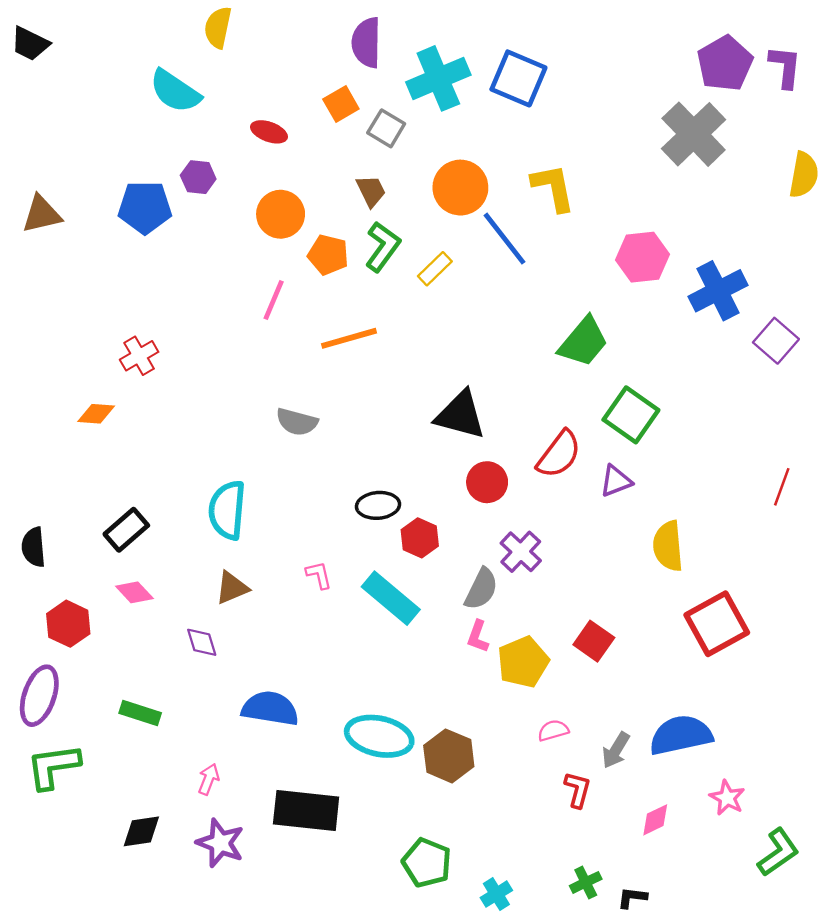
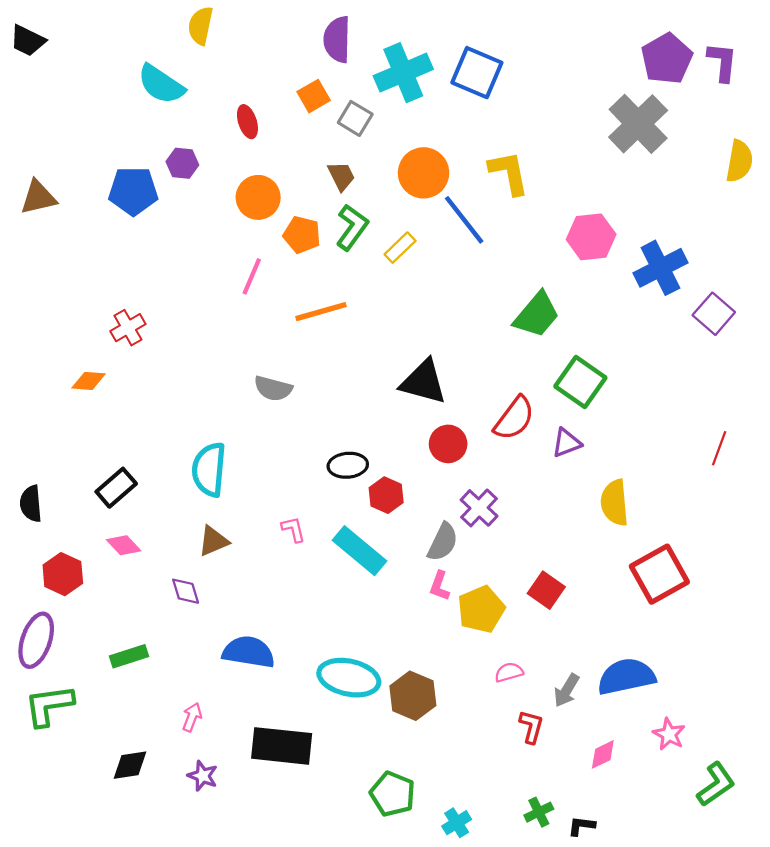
red ellipse: (269, 132) -> (247, 122), turned 52
green rectangle: (140, 713) -> (129, 656), turned -36
purple star: (220, 843) -> (203, 776), size x0.7

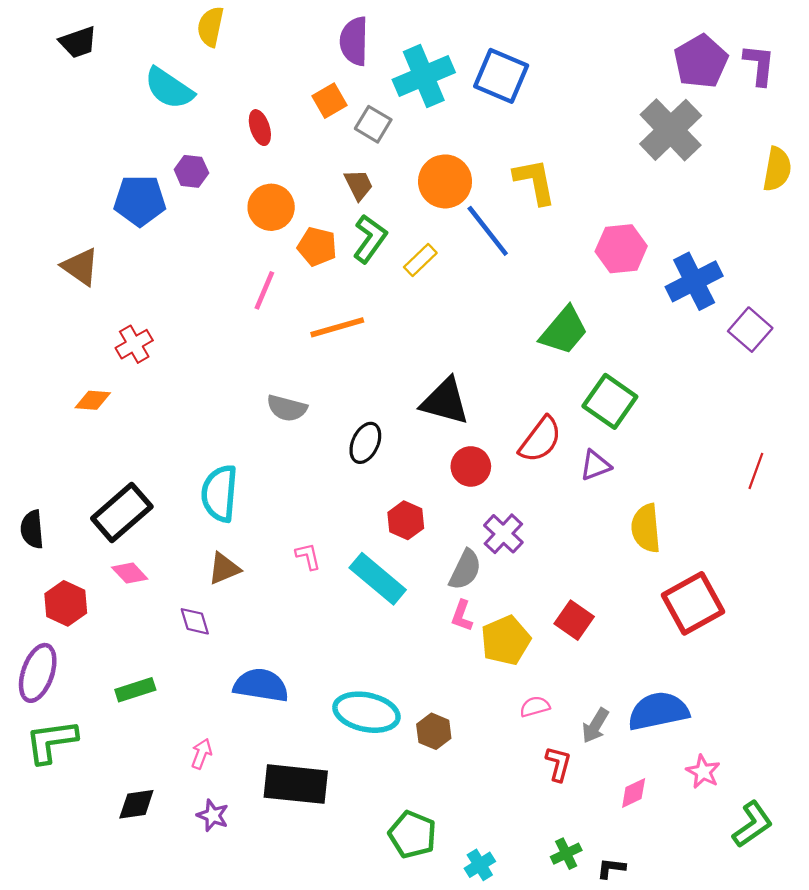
black trapezoid: (28, 41) -> (78, 42), moved, turned -45
brown triangle: (38, 197) -> (80, 267), moved, turned 48
black ellipse: (348, 465) -> (365, 443), moved, turned -60
black rectangle: (116, 488) -> (122, 512), size x1.4
brown hexagon: (413, 696) -> (434, 731), size x0.7

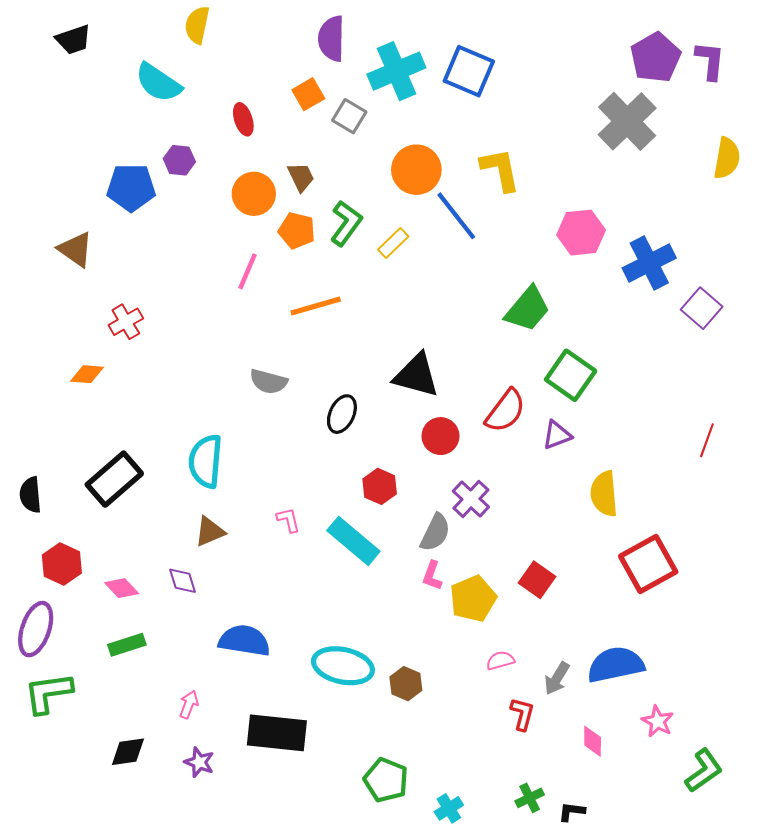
brown trapezoid: (359, 185) -> (301, 177), moved
pink diamond: (130, 573) -> (122, 588), moved
pink diamond: (634, 793) -> (593, 741), turned -64

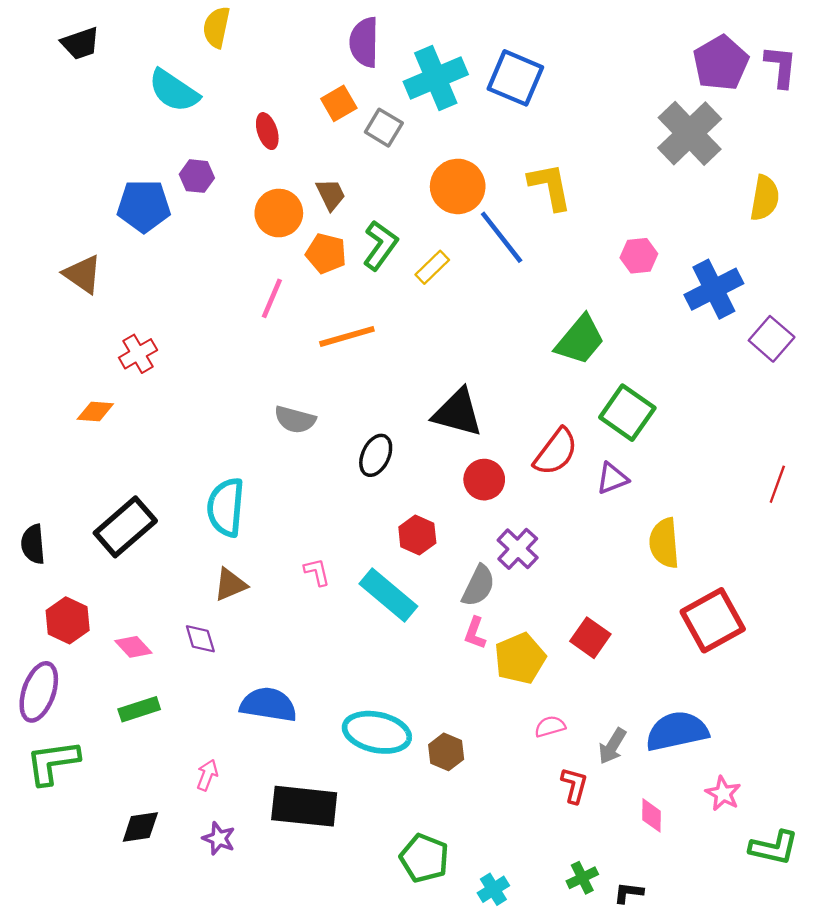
yellow semicircle: (727, 158) -> (765, 198), moved
pink hexagon: (581, 233) -> (639, 256), size x0.7
green L-shape: (704, 771) -> (774, 848), turned 48

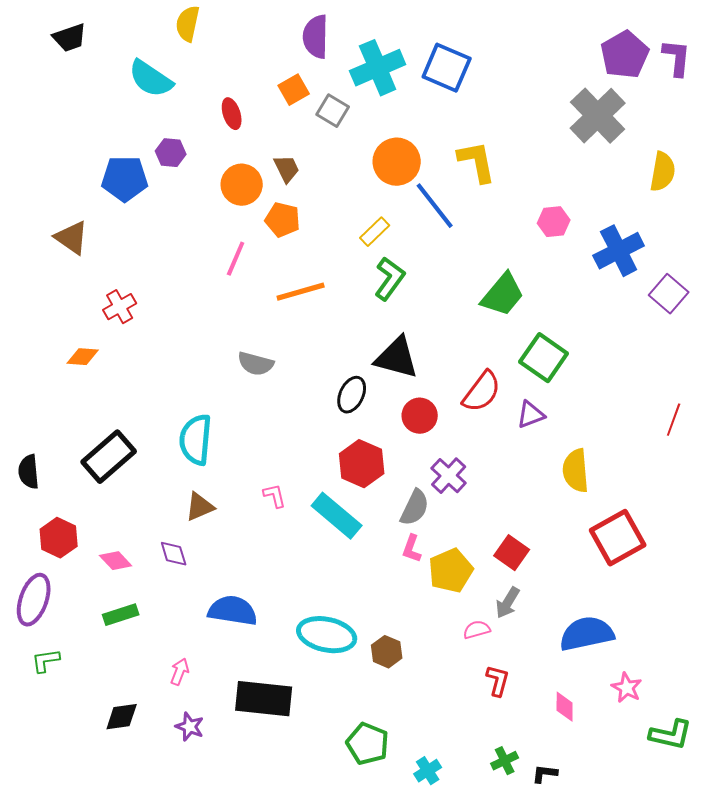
green L-shape: (380, 245) -> (390, 279), moved
black ellipse: (376, 455) -> (352, 395), moved
red hexagon: (417, 535) -> (362, 464), size x1.4
gray arrow: (612, 746) -> (508, 603), moved
green L-shape: (53, 762) -> (46, 661), size x0.6

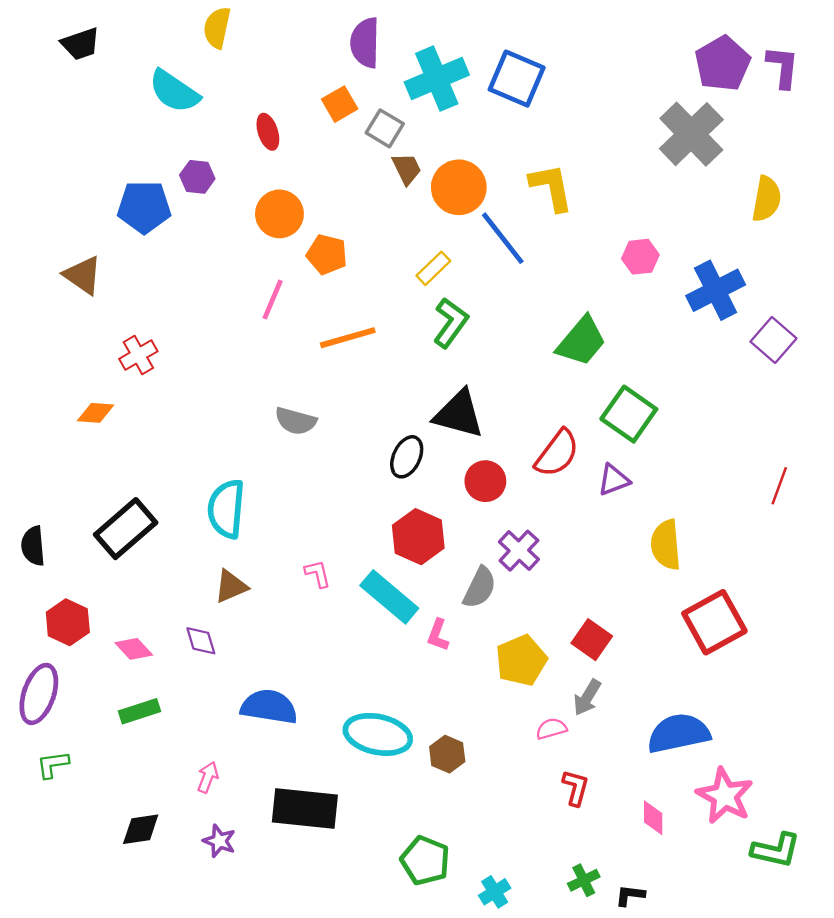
brown trapezoid: (287, 169) -> (407, 169), moved
pink L-shape: (412, 549) -> (438, 635), moved
pink star: (627, 688) -> (725, 796), size x1.6

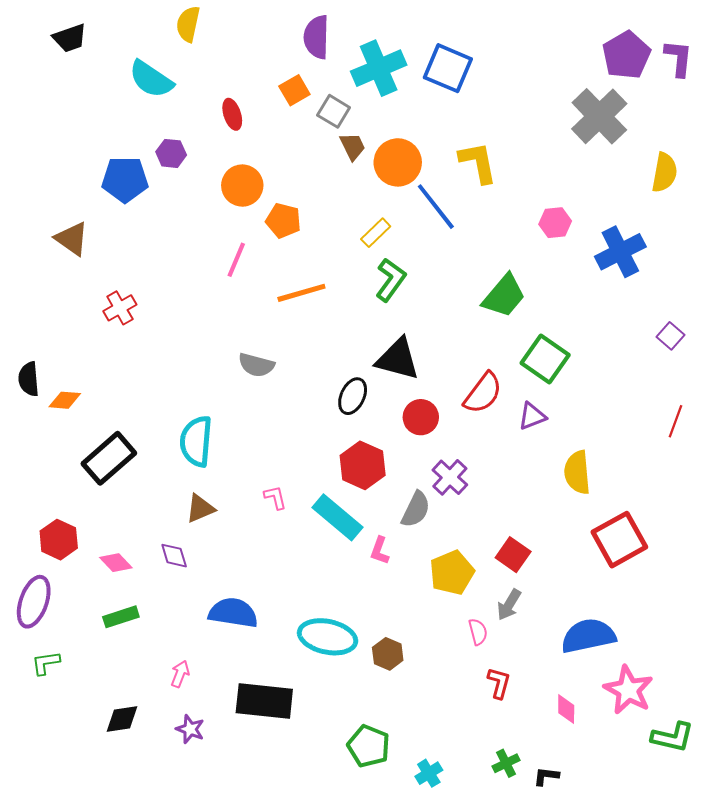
purple square: (773, 340) -> (671, 336), moved, size x0.7
orange diamond: (96, 413) -> (65, 400), moved
black semicircle: (33, 546) -> (29, 379), moved
pink semicircle: (551, 729) -> (478, 632), turned 92

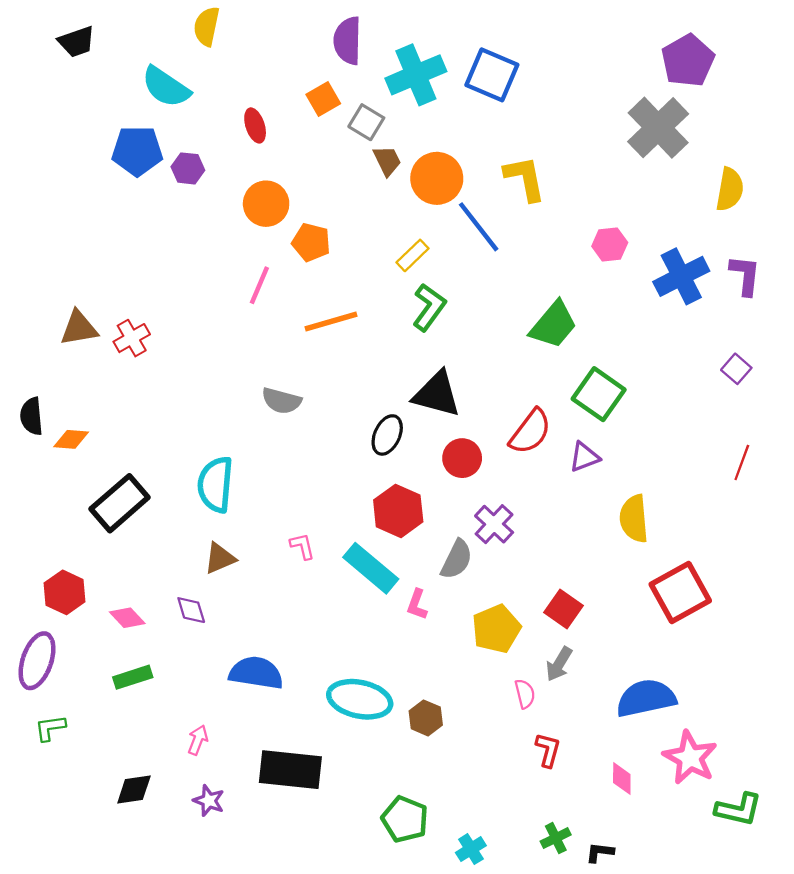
purple L-shape: (679, 58) -> (745, 275), moved
blue pentagon: (125, 179) -> (137, 151), moved
brown triangle: (72, 239) -> (79, 328), moved, turned -45

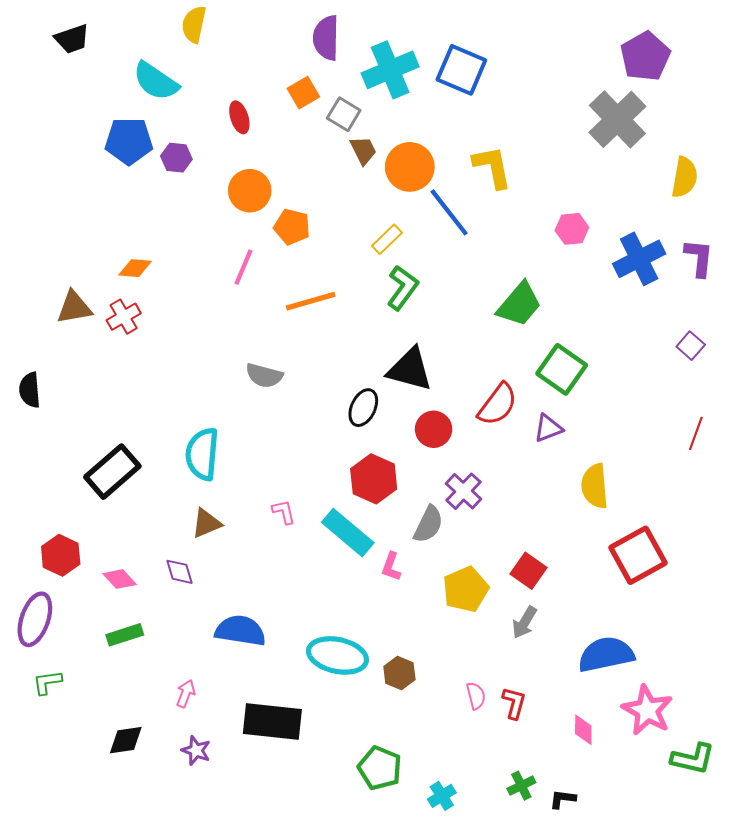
orange diamond: (71, 439) -> (135, 268), moved
pink semicircle: (525, 694) -> (476, 696), moved

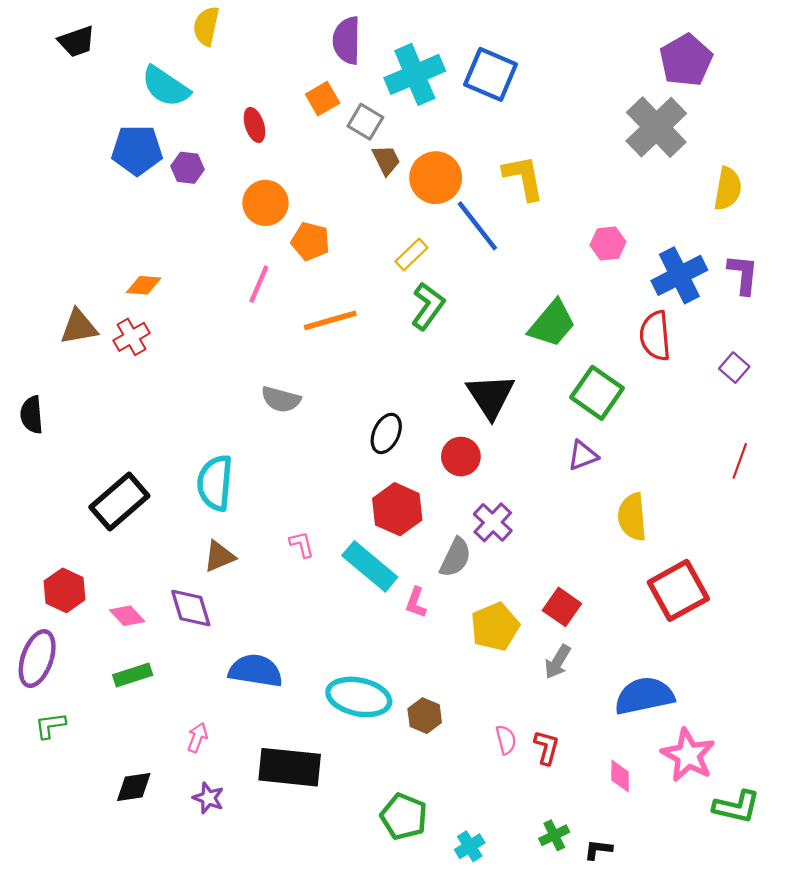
black triangle: (410, 369) -> (491, 396), moved, turned 42
red semicircle: (498, 404) -> (655, 336), moved, turned 138
purple diamond: (179, 572) -> (191, 608), size x1.4

